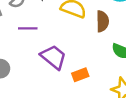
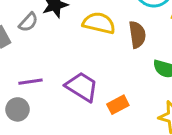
purple line: (28, 28) -> (30, 82), moved

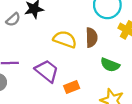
yellow semicircle: (99, 23) -> (65, 39), moved

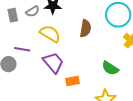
brown semicircle: (92, 37) -> (85, 28), moved
yellow semicircle: (65, 39) -> (50, 34), moved

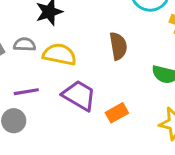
gray semicircle: (33, 11) -> (25, 44), moved, turned -128
brown semicircle: (85, 28) -> (118, 46), moved

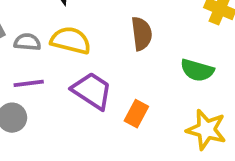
gray semicircle: (25, 44) -> (27, 42), moved
orange rectangle: (117, 113) -> (136, 114), turned -35

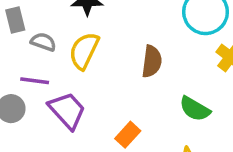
yellow semicircle: (71, 40) -> (84, 51), turned -93
purple trapezoid: (92, 91) -> (67, 110), moved

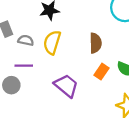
purple trapezoid: (67, 110) -> (66, 86), moved
orange rectangle: (128, 135) -> (102, 72), moved

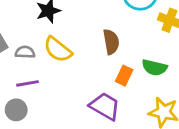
yellow semicircle: (52, 42) -> (58, 49), turned -60
purple trapezoid: (66, 86) -> (105, 106), moved

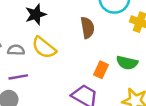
brown semicircle: (111, 42) -> (87, 28), moved

